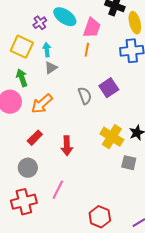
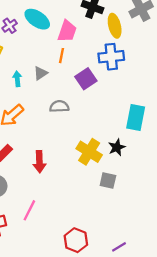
cyan arrow: (47, 50) -> (17, 79), moved
gray triangle: (51, 68) -> (41, 73), moved
purple square: (109, 88) -> (86, 79), moved
gray semicircle: (85, 96) -> (59, 106), turned -72

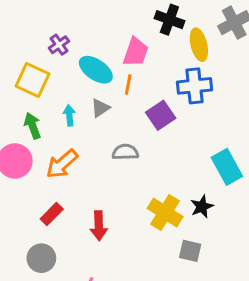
cyan ellipse: (37, 19) -> (96, 70), moved
cyan rectangle: (136, 117) -> (227, 167), turned -40

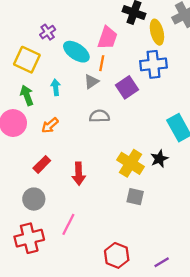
gray triangle: (100, 108) -> (91, 82), moved
orange arrow: (62, 164) -> (50, 125), size x0.7
gray square: (190, 251) -> (135, 197), moved

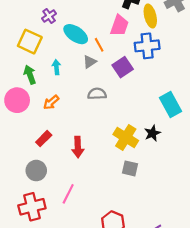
pink trapezoid: (107, 38) -> (119, 26), moved
orange line: (102, 63) -> (99, 45), turned -40

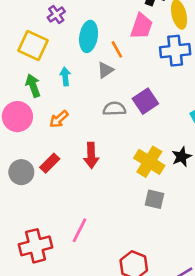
cyan ellipse: (76, 34) -> (89, 36), turned 65
purple square: (123, 67) -> (145, 101), moved
red arrow: (78, 147) -> (91, 155), moved
gray circle: (36, 171) -> (21, 172), moved

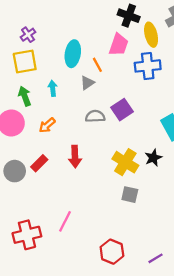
purple cross: (56, 14) -> (28, 35), moved
yellow square: (33, 45) -> (25, 61), turned -35

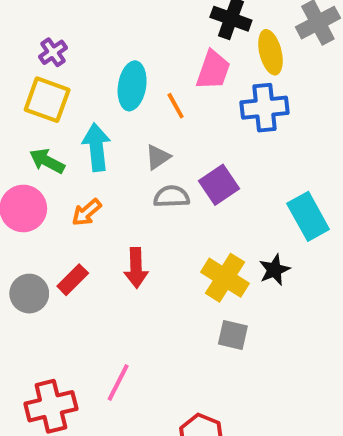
yellow square: (25, 61) -> (47, 100), turned 30
gray triangle: (87, 83) -> (158, 157), moved
cyan arrow: (53, 88) -> (96, 147), size x1.6
green arrow: (25, 96) -> (47, 161), turned -42

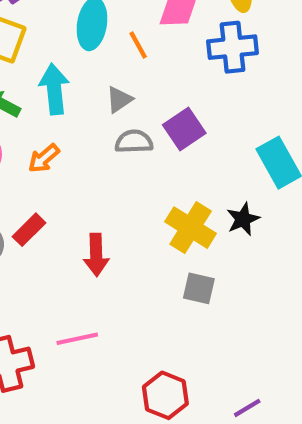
red arrow: (136, 268) -> (96, 255), moved
pink line: (118, 383) -> (77, 339), turned 51

